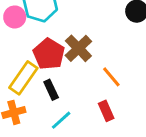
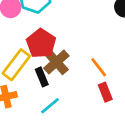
brown cross: (78, 48) -> (56, 62), moved
red rectangle: (106, 111) -> (105, 92), moved

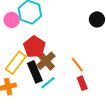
black rectangle: (42, 77) -> (35, 72), size x1.5
cyan line: (50, 106) -> (48, 83), moved

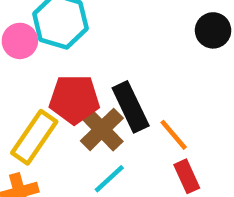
red pentagon: (34, 47) -> (74, 99), turned -30
black rectangle: (35, 72) -> (131, 107), moved

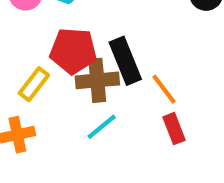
brown cross: (102, 129) -> (97, 80), turned 36
yellow rectangle: (34, 137) -> (34, 84), size x0.7

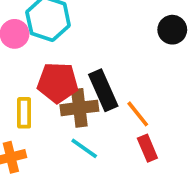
yellow rectangle: (34, 84) -> (24, 113), turned -36
cyan line: (102, 127) -> (84, 148), turned 76

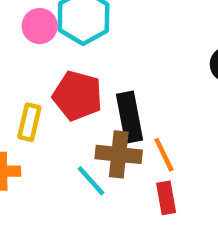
brown cross: (79, 108) -> (119, 154), moved

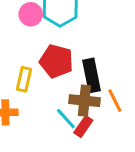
red rectangle: (166, 198) -> (83, 126), moved, turned 45

